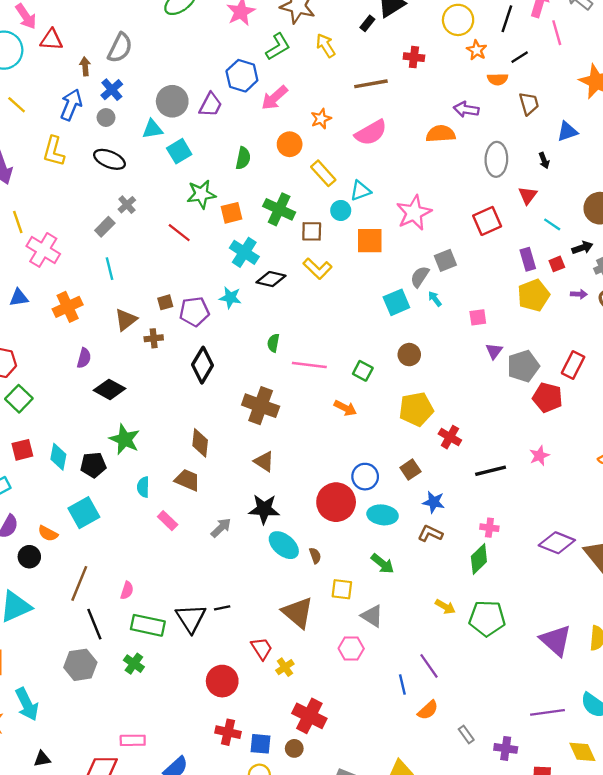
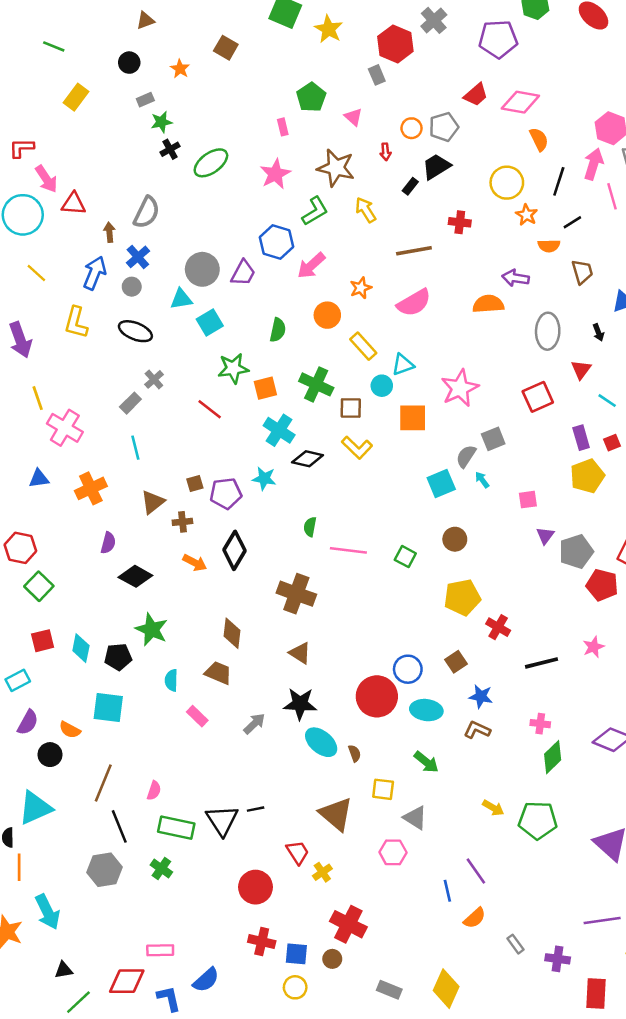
orange arrow: (345, 408) -> (195, 563), moved
cyan square: (84, 513) -> (108, 708), turned 36
green diamond: (479, 559) -> (553, 757), moved

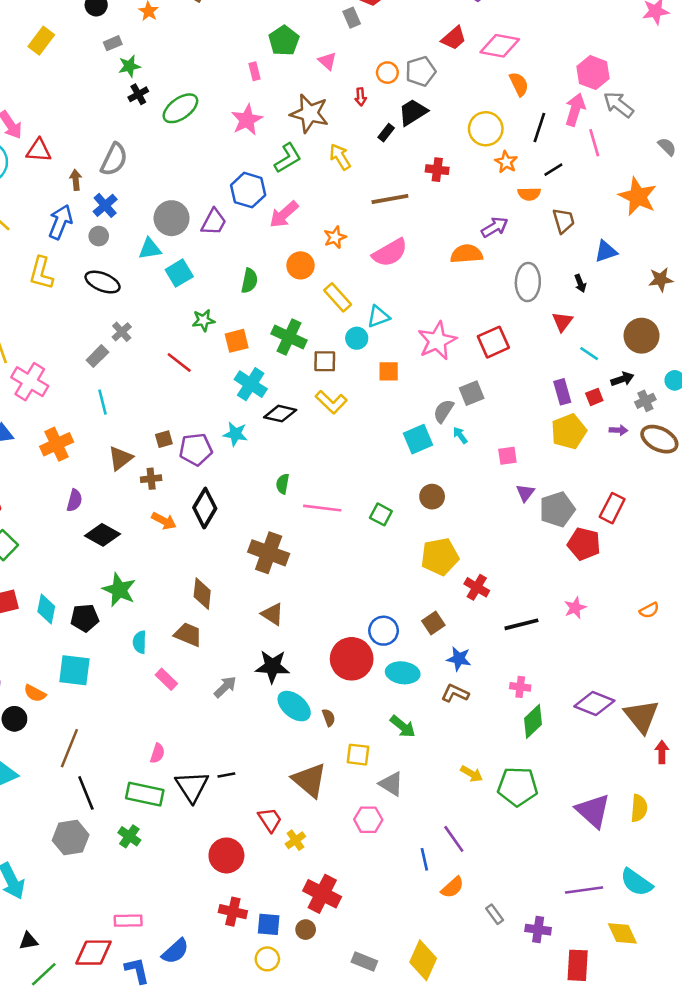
purple arrow: (515, 278) -> (495, 227), turned 140
green star: (233, 368) -> (203, 320), size x0.7
red square: (538, 397) -> (493, 342), moved
orange square: (413, 418) -> (389, 371), size x0.7
pink semicircle: (154, 791) -> (157, 753), moved

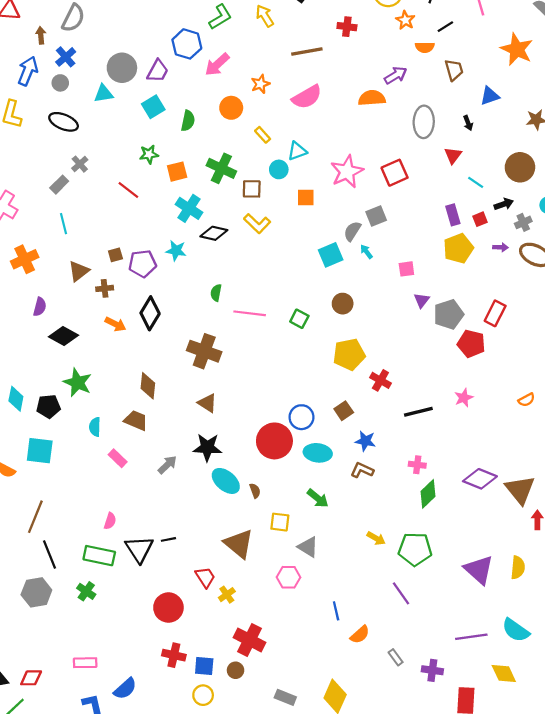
cyan square: (179, 273) -> (153, 107), moved
yellow rectangle: (338, 297) -> (263, 135), size x0.7
purple line: (454, 839) -> (401, 593), moved
red diamond: (94, 953) -> (31, 678), moved, size x0.7

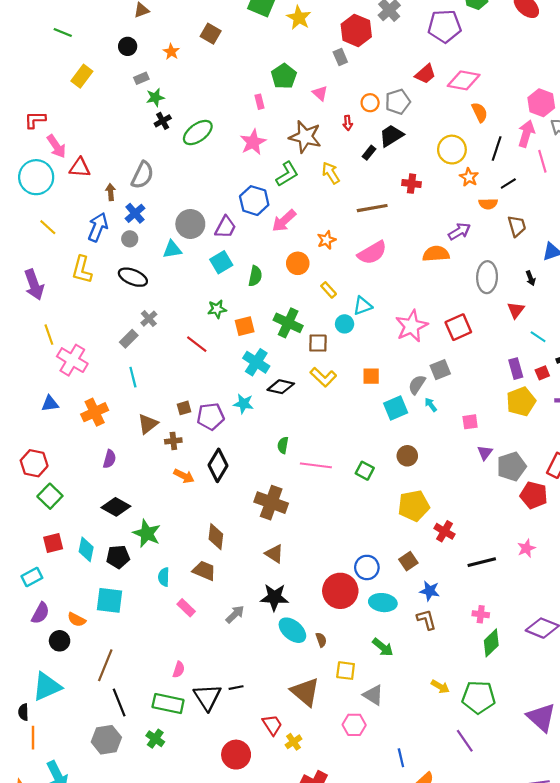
orange square: (306, 198) -> (371, 376), moved
black diamond: (64, 336) -> (116, 507), moved
brown L-shape: (362, 470) -> (426, 620), turned 50

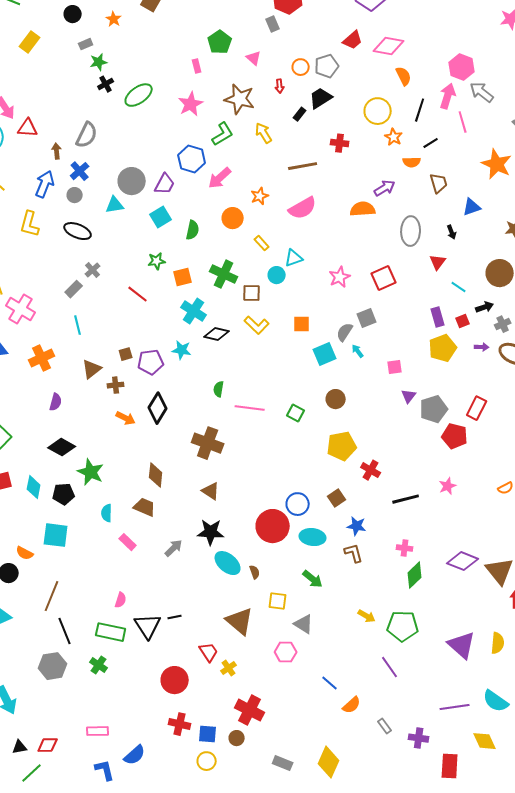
pink star: (412, 326) -> (340, 277), size x0.7
blue line: (401, 758) -> (330, 683), turned -36

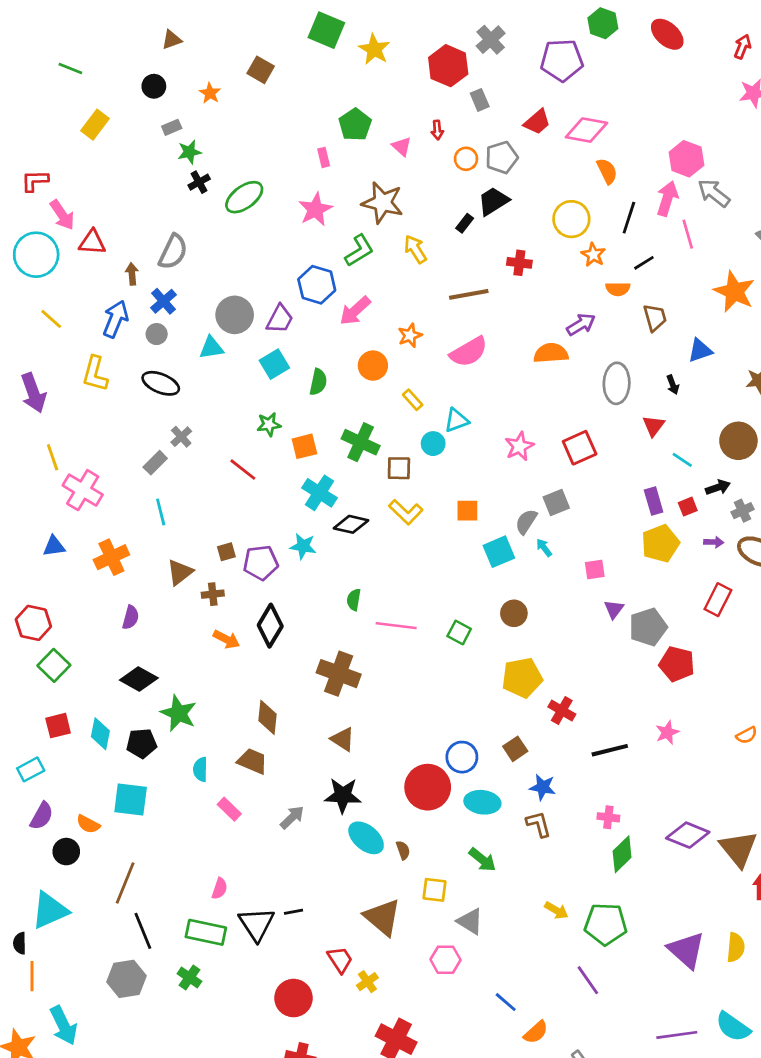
gray rectangle: (273, 24) -> (480, 100), moved
red arrow: (280, 86) -> (437, 130), moved
red rectangle: (477, 408) -> (718, 600), moved

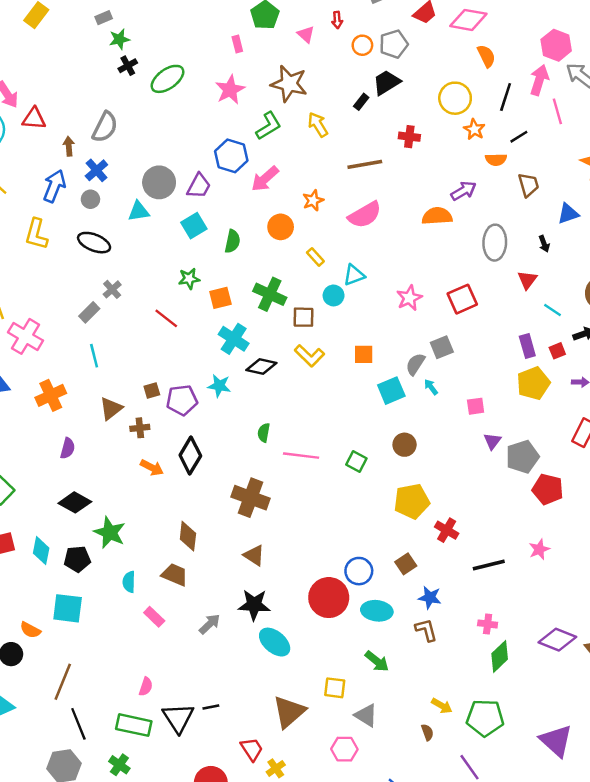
brown semicircle: (403, 850) -> (427, 732), moved
brown triangle: (382, 917) -> (289, 712), turned 39

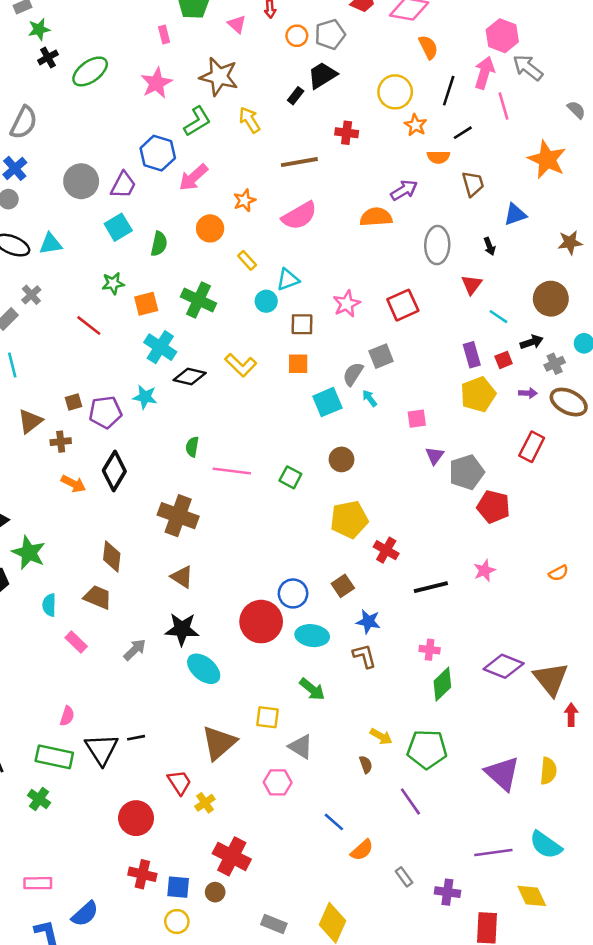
cyan triangle: (139, 211) -> (51, 244), moved
brown square: (303, 317) -> (302, 324), moved

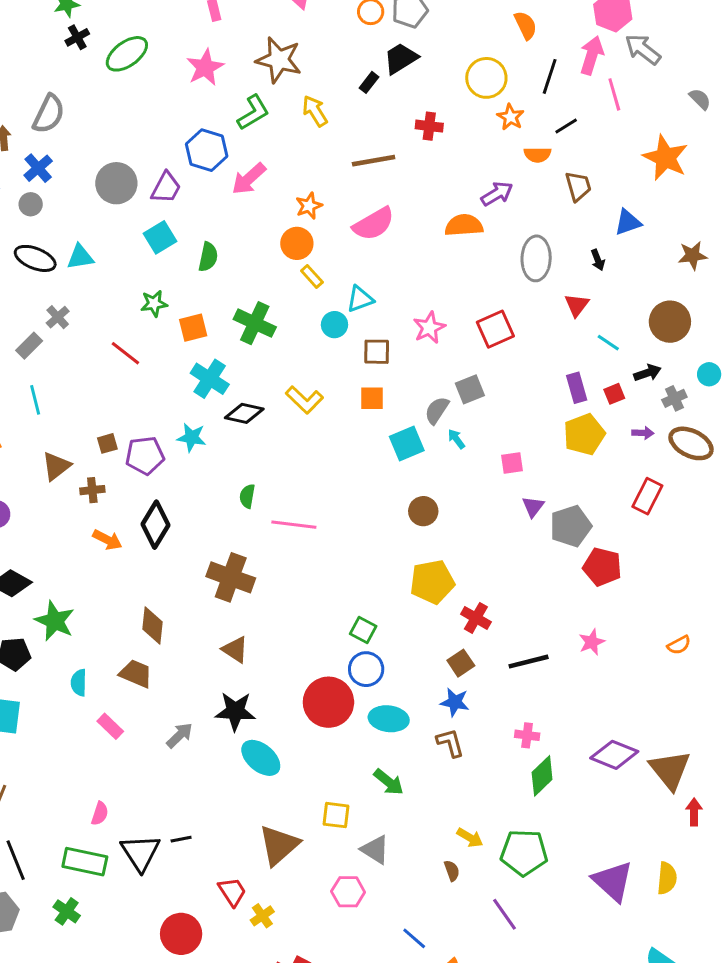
orange circle: (210, 228) -> (297, 243), moved
green square: (290, 477) -> (363, 630), moved
brown square: (343, 586) -> (461, 663), moved

